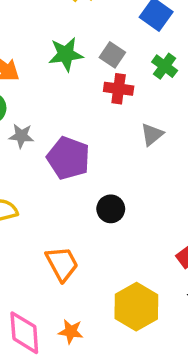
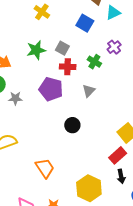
green cross: (165, 66) -> (94, 62), moved
purple pentagon: (68, 158) -> (51, 89), moved
black circle: (111, 209) -> (72, 125), moved

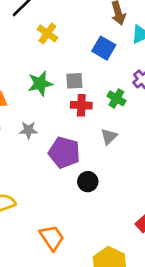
gray square: (62, 48) -> (74, 81), turned -32
purple pentagon: (51, 89) -> (64, 152), moved
gray star: (15, 98) -> (28, 130), moved

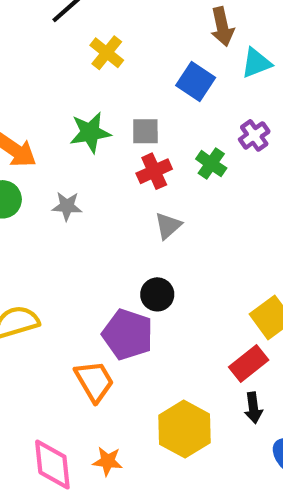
red cross: (81, 105) -> (154, 171), turned -30
gray triangle: (109, 137) -> (168, 226), moved
purple pentagon: (64, 152) -> (128, 334), moved

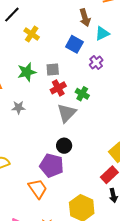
purple cross: (254, 135) -> (96, 63), moved
green cross: (211, 164) -> (82, 94), moved
gray triangle: (168, 226) -> (67, 113), size x1.5

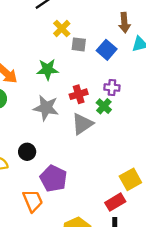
purple cross: (96, 63) -> (112, 88), moved, turned 32
gray square: (53, 69) -> (79, 44), moved
gray star: (18, 107) -> (46, 108), moved, size x1.6
black circle: (64, 146) -> (27, 152), moved

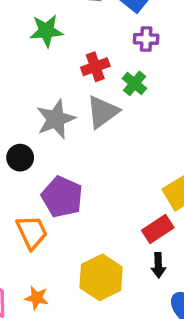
purple cross: (112, 88) -> (146, 39), moved
gray star: (46, 108) -> (56, 119), moved, turned -30

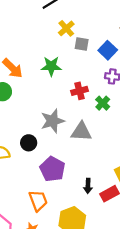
gray triangle: (103, 112) -> (81, 132), moved, turned 35
orange trapezoid: (32, 232) -> (38, 201), moved
black arrow: (158, 265) -> (88, 186), moved

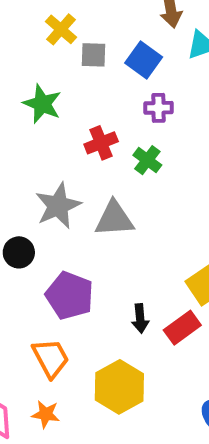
green star: (51, 66) -> (42, 104), turned 30

